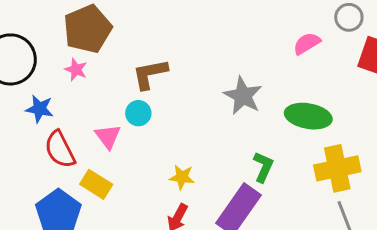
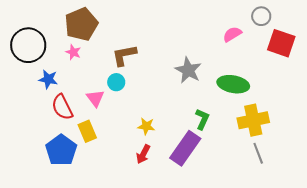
yellow rectangle: (96, 184) -> (87, 131), turned 35

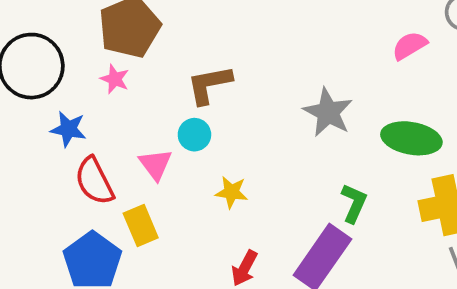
yellow star: (146, 126) -> (232, 192), moved

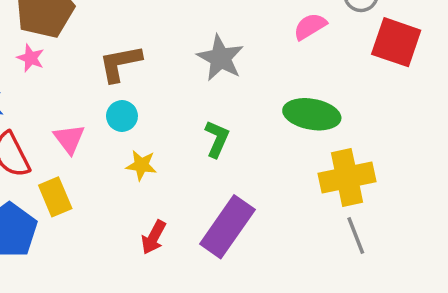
gray star: (328, 112) -> (220, 58), moved
cyan circle: (194, 135) -> (122, 116), moved
green L-shape: (354, 203) -> (217, 139), moved

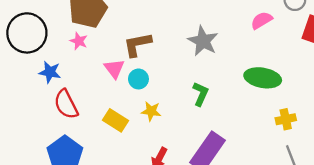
pink triangle: (69, 139) -> (114, 69), moved
yellow cross: (347, 178) -> (286, 119), size x0.6
yellow rectangle: (55, 197) -> (115, 120), moved, turned -35

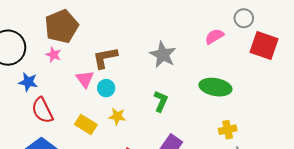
yellow cross: (286, 119) -> (228, 130), moved

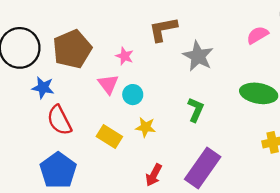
brown pentagon: (62, 26) -> (72, 49), moved
pink star: (53, 55) -> (125, 56), moved
brown L-shape: (105, 58) -> (163, 29), moved

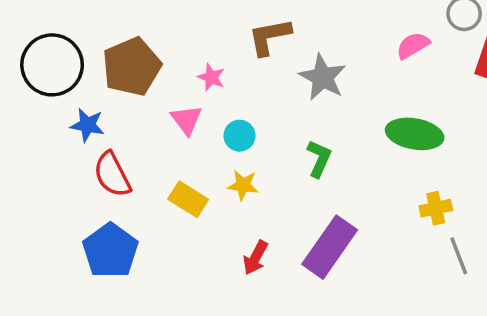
cyan circle: (133, 95) -> (240, 136), moved

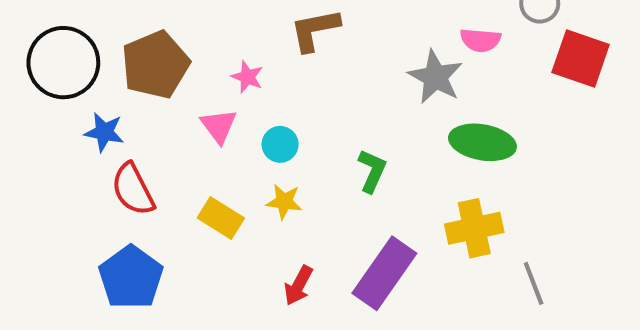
pink semicircle: (413, 45) -> (480, 40), turned -144
gray star: (323, 77) -> (435, 77), moved
yellow cross: (436, 208) -> (474, 228), moved, size x1.5

